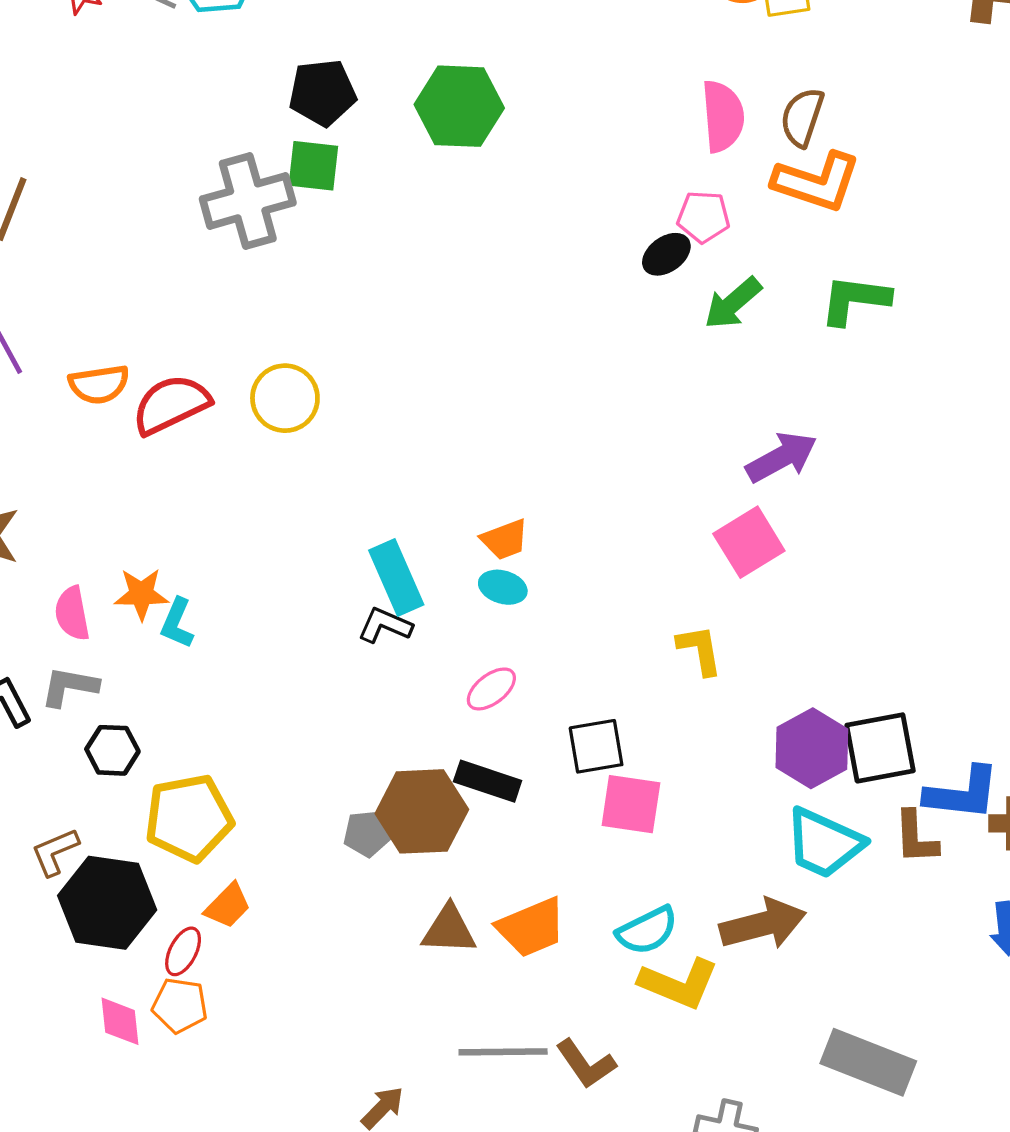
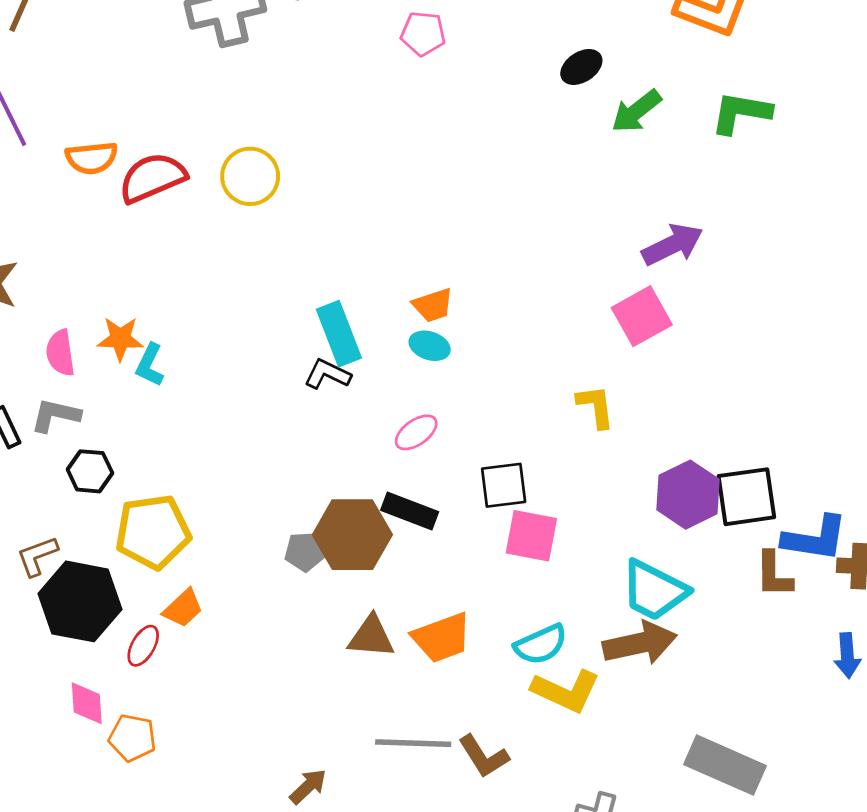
pink pentagon: (703, 217) -> (423, 34), moved
cyan trapezoid: (824, 843) -> (654, 590), moved
orange pentagon: (180, 1005) -> (132, 738), moved

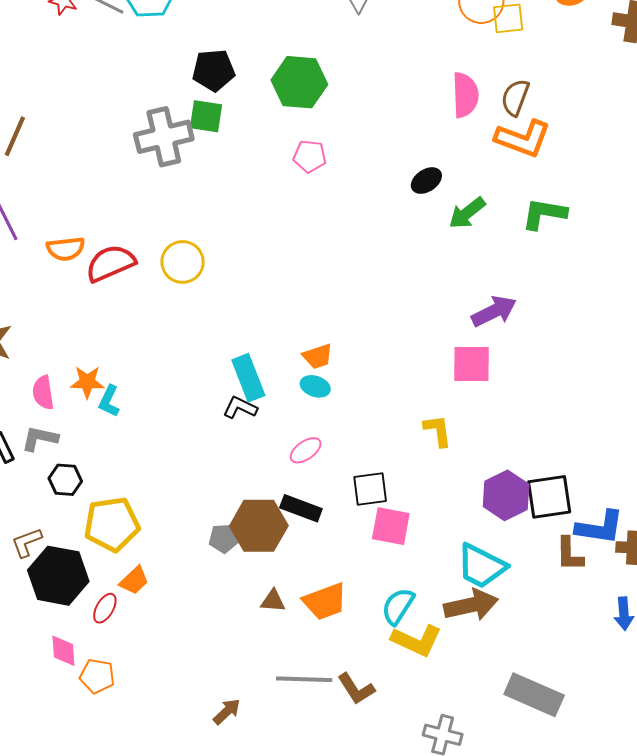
pink square: (642, 316) -> (471, 364), turned 30
brown triangle: (371, 637) -> (273, 601), size x0.7
cyan semicircle: (541, 644) -> (398, 606), turned 147

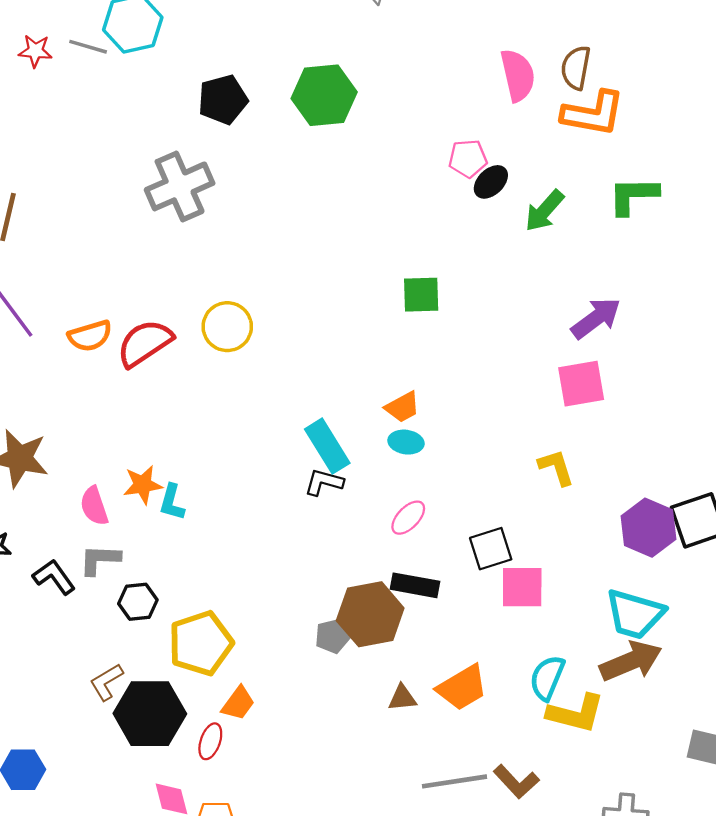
green square: (206, 116) -> (421, 295), moved
pink pentagon: (310, 156) -> (468, 159), moved

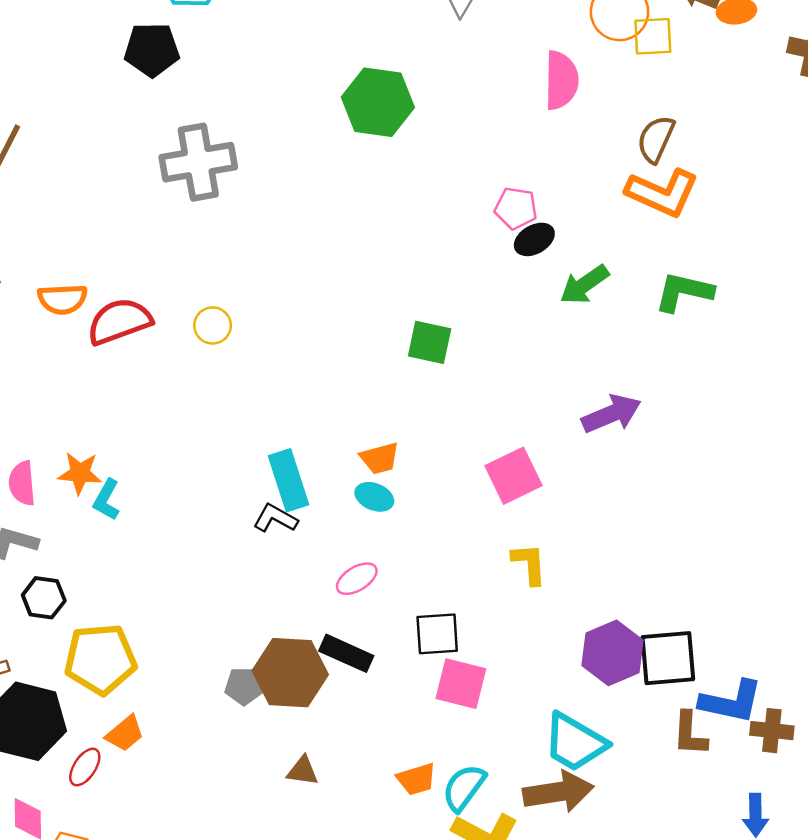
pink semicircle: (518, 75) -> (561, 80), moved
black pentagon: (223, 100) -> (152, 50), moved
yellow circle: (227, 327) -> (213, 325), size x0.7
pink square: (581, 384) -> (514, 476), moved, turned -30
orange trapezoid: (462, 688) -> (416, 779), moved, size x0.7

